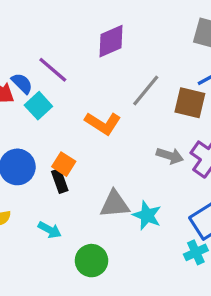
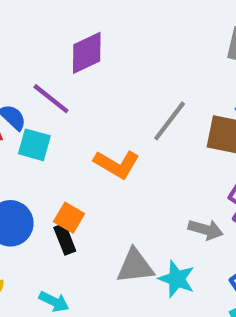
purple diamond: (111, 41) -> (87, 53), moved
cyan square: (38, 106) -> (34, 145), turned -30
gray arrow: (170, 156) -> (206, 230), moved

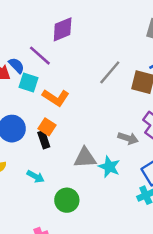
orange L-shape: (117, 164) -> (56, 98), moved

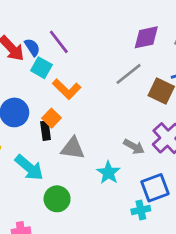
purple diamond: (63, 29) -> (146, 37), moved
gray triangle: (85, 158) -> (73, 148), moved
cyan arrow: (36, 177) -> (29, 168), size x1.6

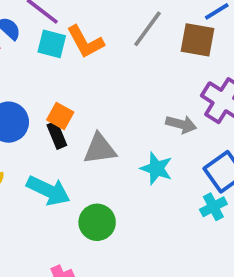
cyan square: (41, 68) -> (52, 44), moved
orange L-shape: (67, 89) -> (85, 42), moved, turned 32

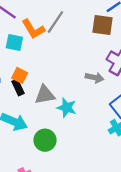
gray line: (147, 29) -> (55, 22), moved
cyan square: (52, 44) -> (14, 42), moved
cyan star: (156, 168) -> (67, 108), moved

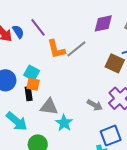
cyan square: (14, 42) -> (32, 73), moved
orange square: (20, 75) -> (33, 84), turned -32

